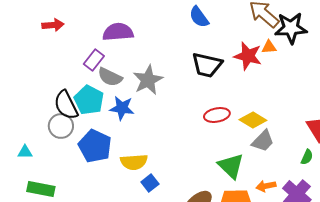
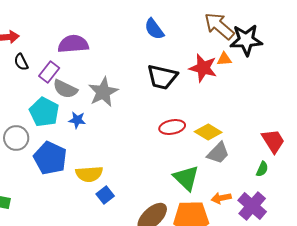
black semicircle: (66, 105) -> (21, 62), moved, size x0.6
blue star: (122, 108) -> (77, 120), size x0.7

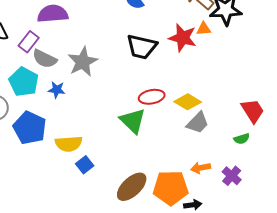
green semicircle: (262, 169) -> (242, 139), turned 49
green triangle: (186, 178) -> (133, 121), moved
purple cross: (252, 206) -> (232, 176), size x0.7

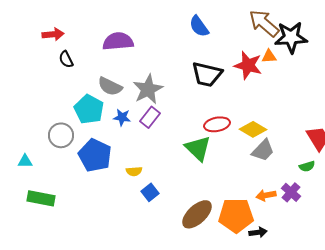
purple rectangle: (29, 42) -> (150, 117), moved
yellow semicircle: (69, 144) -> (134, 171), size x0.6
purple cross: (232, 176) -> (291, 192), moved

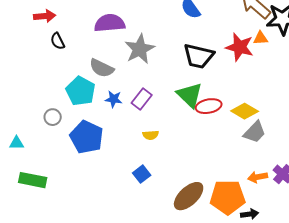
gray star: (148, 89) -> (140, 49), moved
gray circle: (61, 135) -> (53, 117), size x0.7
green triangle: (198, 148) -> (190, 95), moved
yellow semicircle: (134, 171) -> (151, 135), moved

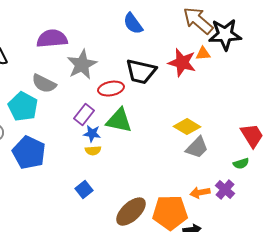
green triangle: (190, 95) -> (119, 121), moved, turned -32
blue star: (114, 99) -> (92, 134), moved
red ellipse: (209, 106) -> (111, 89), moved

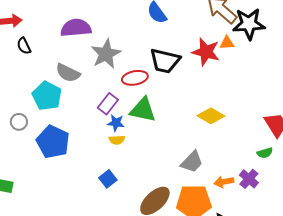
gray trapezoid: (197, 148) -> (192, 162), moved

